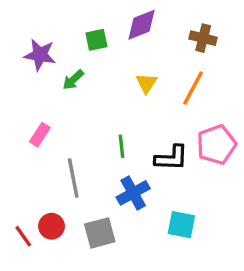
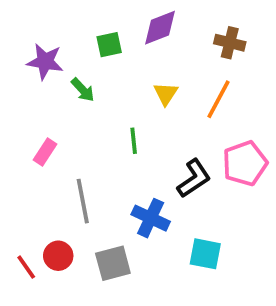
green arrow: (73, 80) -> (83, 90), turned -90
green line: (121, 146) -> (134, 141), moved
black L-shape: (171, 158) -> (194, 178), turned -36
blue cross: (133, 193) -> (151, 218), turned -36

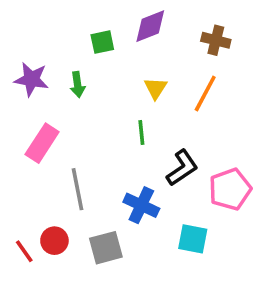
purple star: (45, 62) -> (31, 79), moved
green arrow: (83, 90) -> (78, 85), turned 35
green line: (134, 141) -> (141, 132), moved
pink rectangle: (45, 152) -> (42, 143), size x1.5
pink pentagon: (245, 163) -> (230, 189), moved

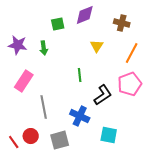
yellow triangle: (156, 88) -> (97, 46), moved
orange line: (205, 93) -> (132, 53), moved
pink pentagon: (230, 189) -> (130, 84), moved

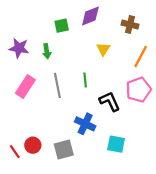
black L-shape: (103, 95) -> (110, 101), turned -80
gray line: (44, 107) -> (57, 85), moved

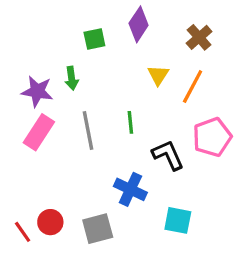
purple diamond: (90, 16) -> (139, 24), turned -35
brown cross: (130, 25) -> (199, 37), turned 35
purple star: (19, 48) -> (37, 91), moved
orange line: (141, 57) -> (193, 86), moved

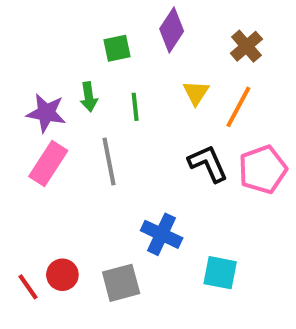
green line: (130, 122) -> (135, 107), moved
black L-shape: (168, 155) -> (208, 163), moved

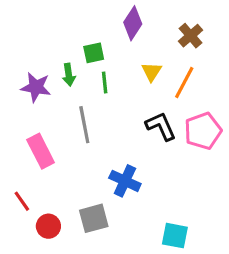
green square: (117, 48) -> (94, 53), moved
pink rectangle: (48, 163) -> (41, 151), moved, turned -60
cyan square: (220, 273) -> (175, 236), moved
red circle: (62, 275) -> (48, 226), moved
red line: (28, 287) -> (22, 201), moved

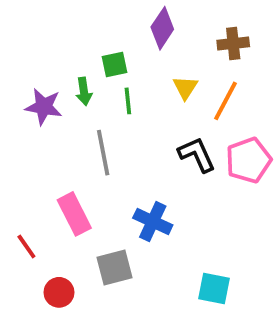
brown cross: (191, 36) -> (233, 44), turned 35
pink rectangle: (41, 151) -> (74, 214), moved
red circle: (48, 226) -> (59, 292), moved

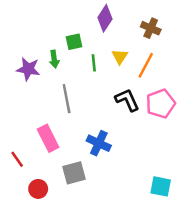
brown cross: (233, 44) -> (151, 28), turned 30
green line: (128, 101) -> (94, 63), moved
cyan square: (214, 289) -> (161, 186), moved

